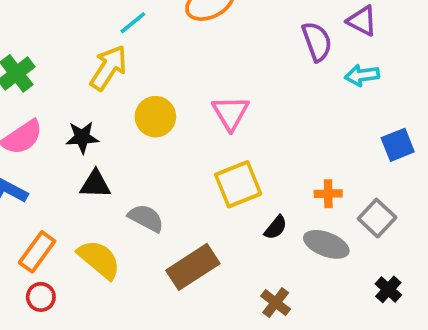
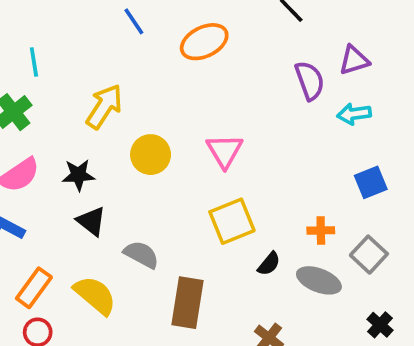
purple triangle: (362, 21) -> (354, 60), turned -44
cyan line: (133, 23) -> (34, 62), moved, turned -60
blue square: (398, 145) -> (371, 182), moved
black triangle: (95, 184) -> (91, 221), turned 36
brown rectangle: (193, 267) -> (188, 303), turned -48

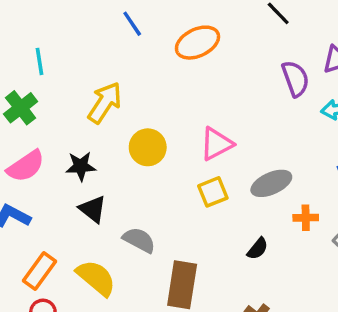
pink triangle: (225, 151) -> (216, 144), turned 33
yellow square: (232, 221) -> (213, 192), moved, size x0.7
gray ellipse: (319, 280) -> (271, 183), moved, turned -45

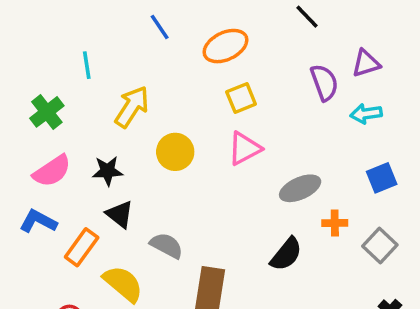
cyan line: (39, 61) -> (87, 65), moved
yellow square: (213, 192) -> (241, 98), moved
black semicircle: (258, 249) -> (286, 254), size x1.5
orange rectangle: (39, 271) -> (82, 247), moved

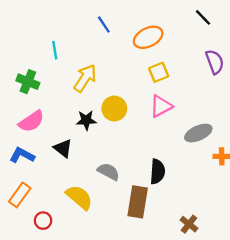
green cross: (47, 112) -> (28, 82), turned -30
black star: (108, 171) -> (86, 120), moved
black triangle: (120, 214) -> (63, 148), moved
orange rectangle: (82, 247) -> (20, 195), moved
black semicircle: (286, 254) -> (157, 172), moved, turned -35

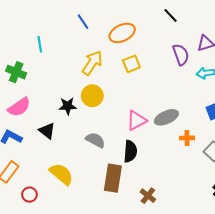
yellow arrow: (85, 78) -> (92, 63), moved
pink triangle: (161, 106) -> (137, 120), moved
gray semicircle: (108, 172) -> (95, 140), moved
brown cross: (189, 224) -> (148, 196), moved

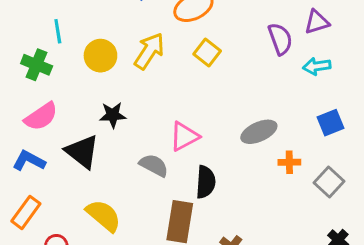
cyan line: (40, 44) -> (58, 31), moved
yellow square: (131, 64) -> (207, 53), turned -30
yellow circle: (92, 96) -> (100, 56), moved
pink triangle: (137, 120) -> (184, 136), moved
black triangle: (47, 131) -> (82, 152), size x1.4

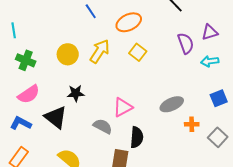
cyan line: (58, 31) -> (14, 30), moved

